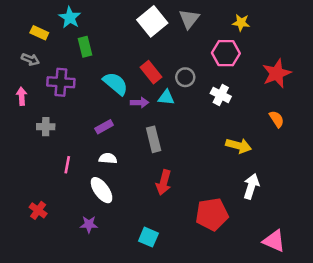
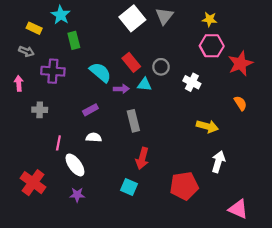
pink hexagon: (226, 53) -> (212, 46), moved
white ellipse: (102, 190) -> (75, 165), moved
red cross: (38, 210) -> (33, 183), size x1.6
cyan square: (148, 237) -> (129, 187), moved

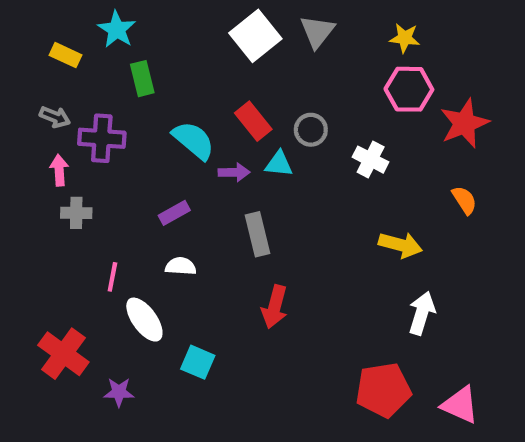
gray arrow: (26, 51) -> (55, 117), moved
pink arrow: (19, 83) -> (59, 170), moved
red pentagon: (184, 186) -> (383, 390), moved
cyan square: (129, 187) -> (198, 362), moved
purple star: (77, 195) -> (119, 392), moved

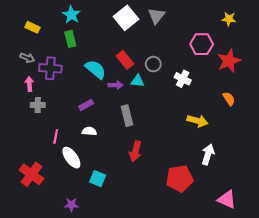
cyan star: (117, 29) -> (71, 15), moved
yellow star: (405, 38) -> (229, 19), moved
red pentagon: (383, 390) -> (180, 179), moved
purple star: (119, 392) -> (71, 205), moved

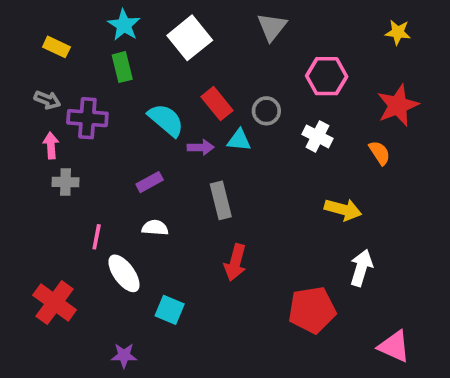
white square: (126, 18) -> (190, 38), moved
pink hexagon: (202, 44) -> (327, 76), moved
orange semicircle: (229, 99) -> (380, 153), moved

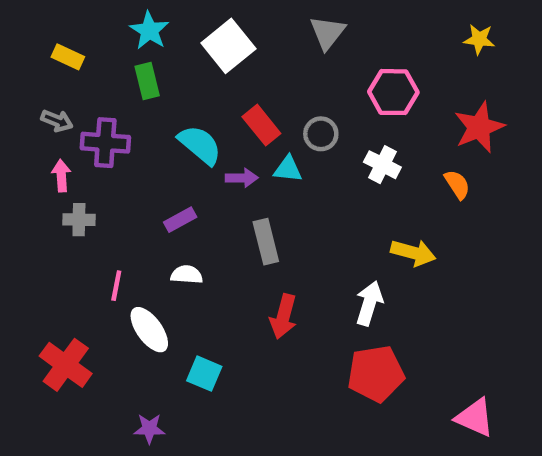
white arrow: (361, 268) -> (369, 303), moved

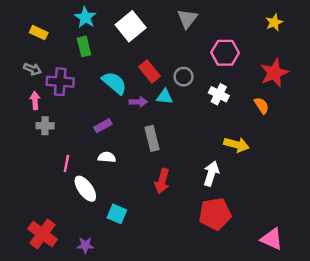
yellow star: (479, 39) -> (274, 22), turned -30
red cross: (66, 365) -> (43, 234), moved

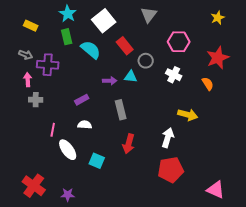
red rectangle: (150, 72) -> (125, 46), moved
cyan semicircle: (114, 83) -> (91, 50), moved
cyan square: (117, 214) -> (97, 161), moved

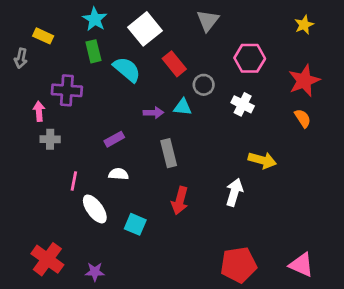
gray arrow: (26, 55) -> (21, 58), moved, turned 80
orange semicircle: (208, 84) -> (303, 118), moved
red pentagon: (171, 170) -> (239, 265), moved

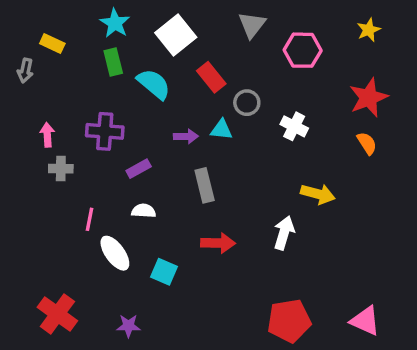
pink hexagon: (250, 58) -> (303, 50), moved
purple cross: (67, 90) -> (105, 131), moved
red arrow: (180, 201) -> (218, 243), turned -104
purple star: (95, 272) -> (128, 326), moved

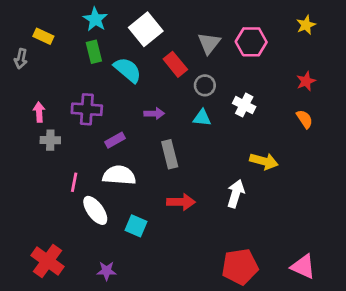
gray triangle: (252, 25) -> (209, 43), moved
red star: (369, 98) -> (306, 81), size x0.6
cyan triangle: (221, 130) -> (202, 118), moved
white semicircle: (144, 211) -> (119, 175), size x1.6

